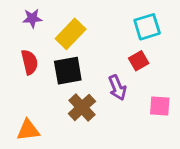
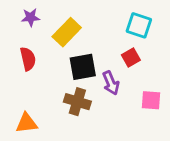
cyan square: (147, 27) -> (139, 25), turned 35
black square: (68, 71) -> (83, 67), moved
brown cross: (82, 107) -> (77, 102), turned -30

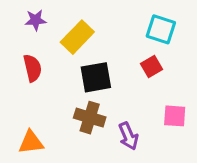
purple arrow: (111, 83) -> (128, 136), moved

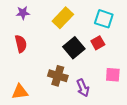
yellow rectangle: (77, 37) -> (63, 18), moved
black square: (96, 77) -> (74, 48), moved, turned -30

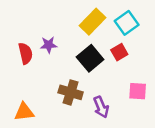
purple star: (23, 13) -> (49, 45), moved
yellow rectangle: (63, 18) -> (92, 22), moved
cyan square: (104, 19) -> (127, 23), turned 36

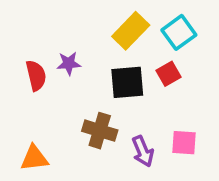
black square: (90, 58) -> (127, 82), turned 35
pink square: (138, 91) -> (184, 143), moved

